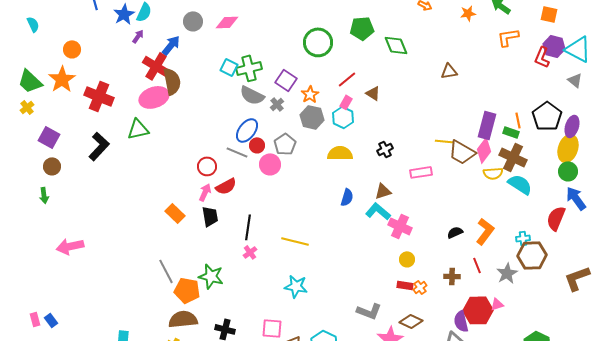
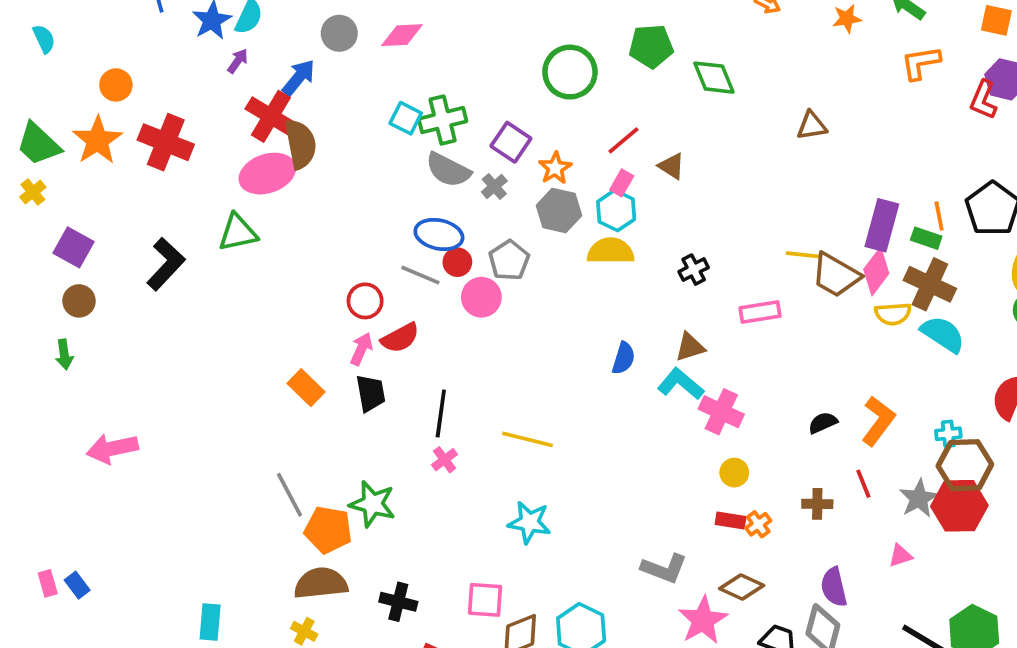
red cross: (99, 96) -> (166, 142), moved
blue ellipse: (247, 130) -> (439, 234), turned 65
yellow semicircle: (340, 153) -> (611, 251), moved
red hexagon: (478, 310) -> (959, 506), moved

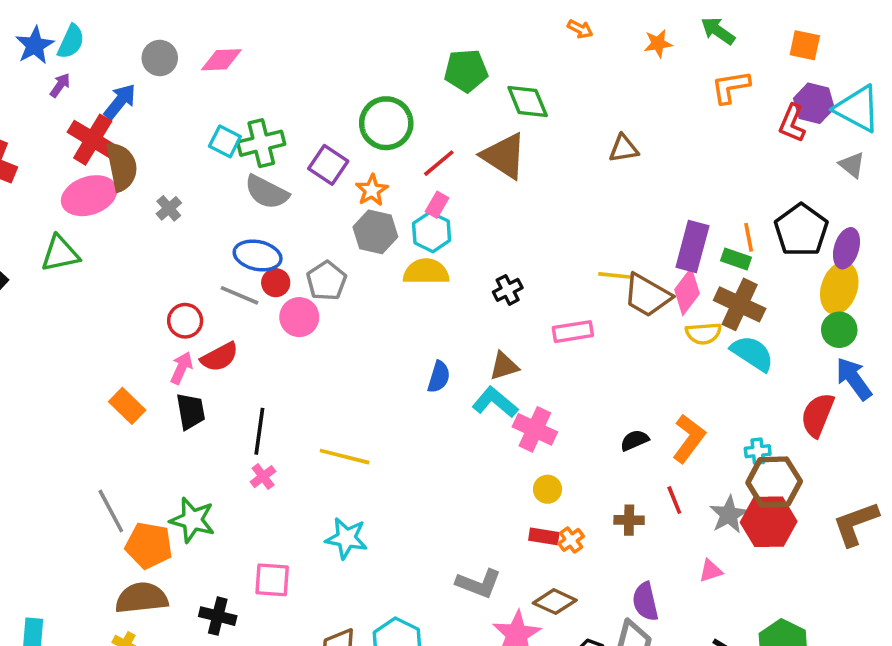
green circle: (570, 72) -> (386, 123), moved
brown triangle: (671, 166) -> (504, 156), moved, size x1.8
gray cross: (494, 186) -> (169, 208), moved
pink square: (485, 600) -> (272, 580), moved

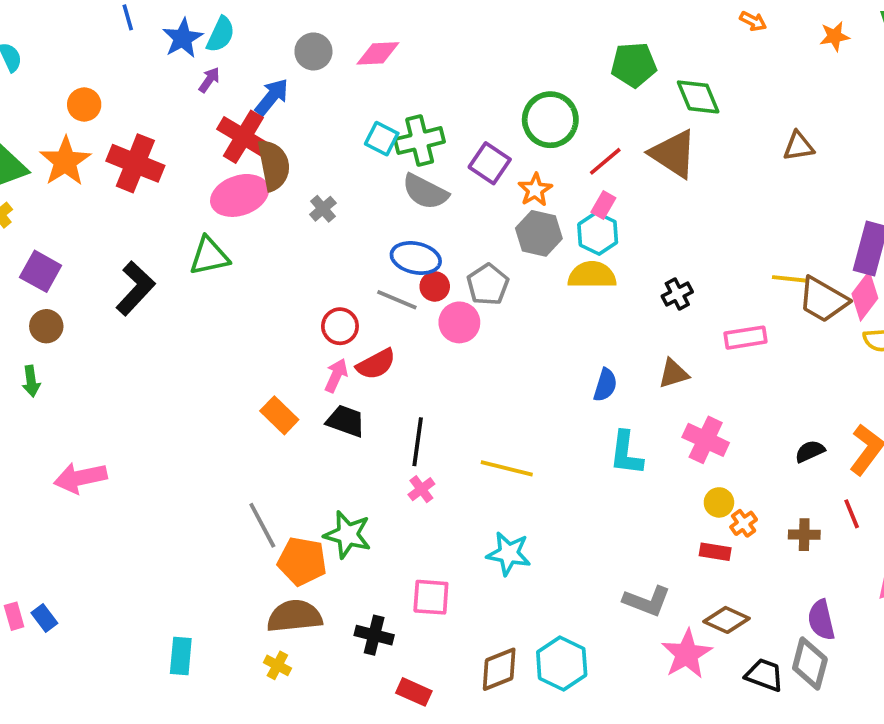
cyan L-shape: (495, 402) -> (626, 453), moved, turned -123
black trapezoid: (191, 411) -> (346, 421), turned -60
orange cross: (571, 540) -> (744, 523), moved

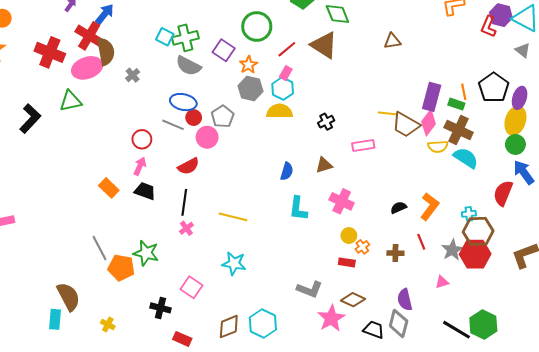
red cross: (135, 163) -> (50, 52), moved
red semicircle: (376, 364) -> (188, 166), moved
pink square: (431, 597) -> (192, 287), turned 30
brown semicircle: (295, 616) -> (68, 297), moved, turned 68

